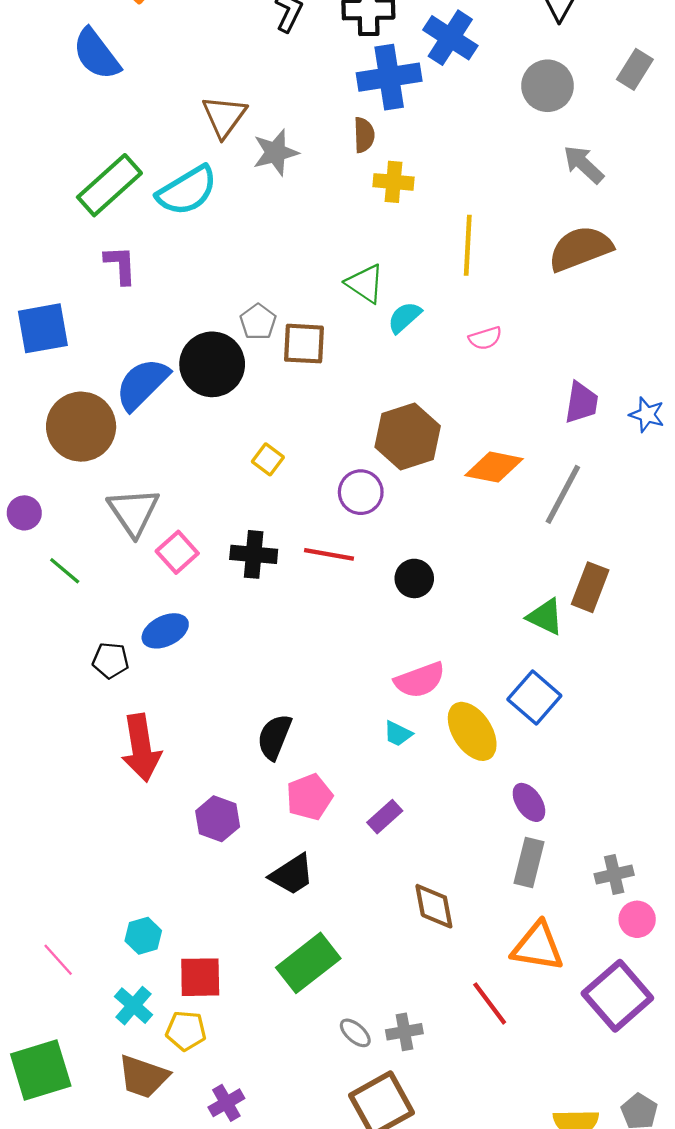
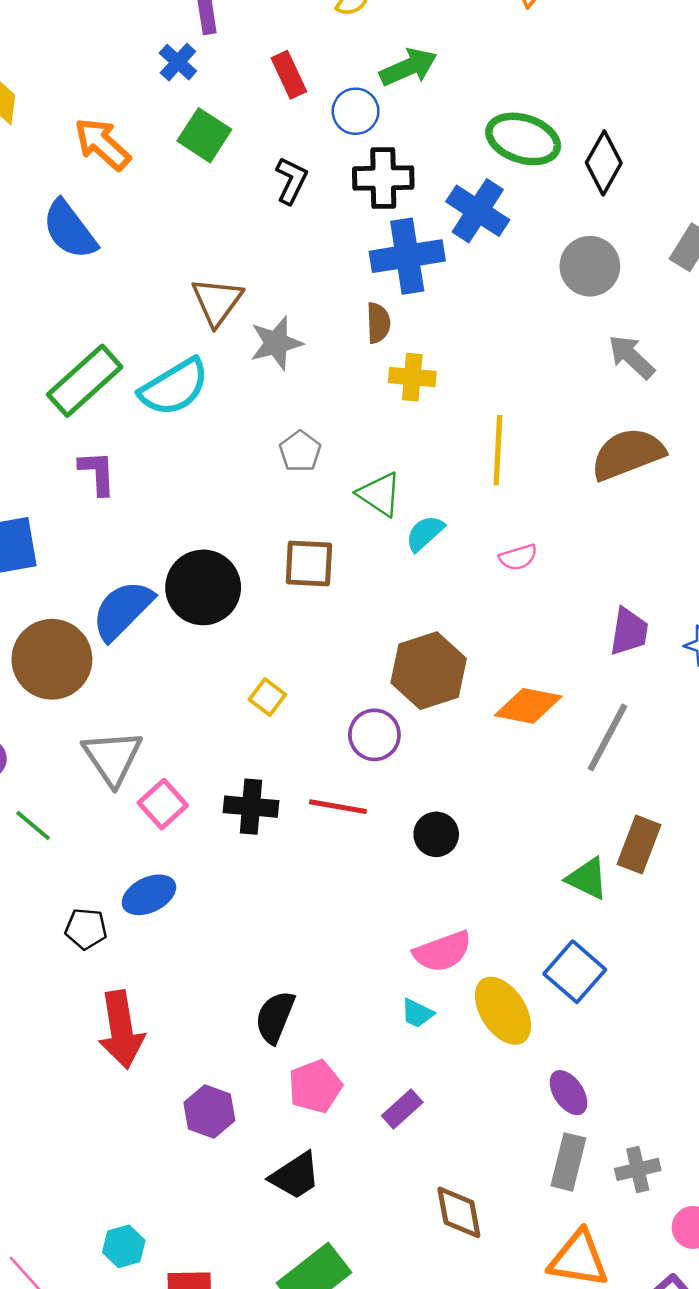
gray pentagon: (258, 322) -> (300, 451), moved
gray cross: (614, 875) -> (638, 1169), moved

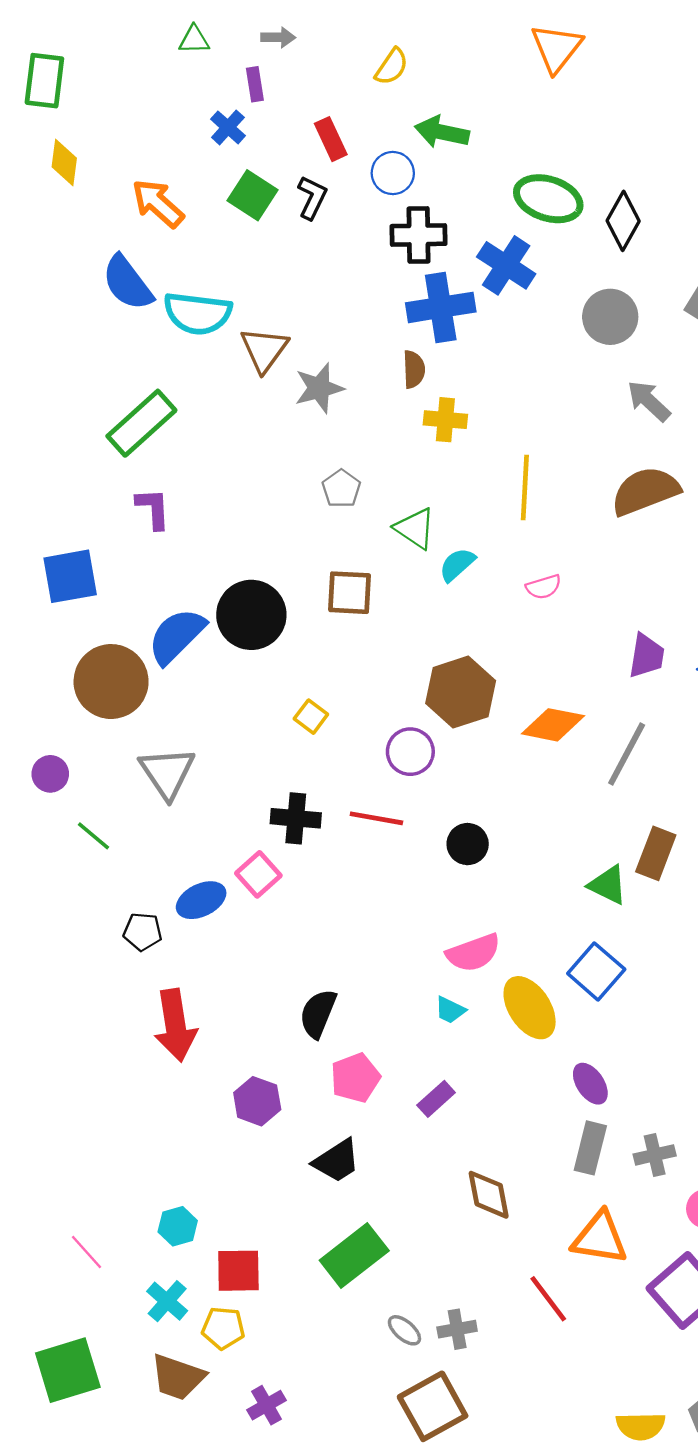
green arrow: (408, 67) -> (442, 132), turned -144
black L-shape: (291, 181) -> (312, 198), moved
cyan semicircle: (174, 387) -> (198, 313), moved, turned 38
pink square: (163, 804) -> (258, 874), moved

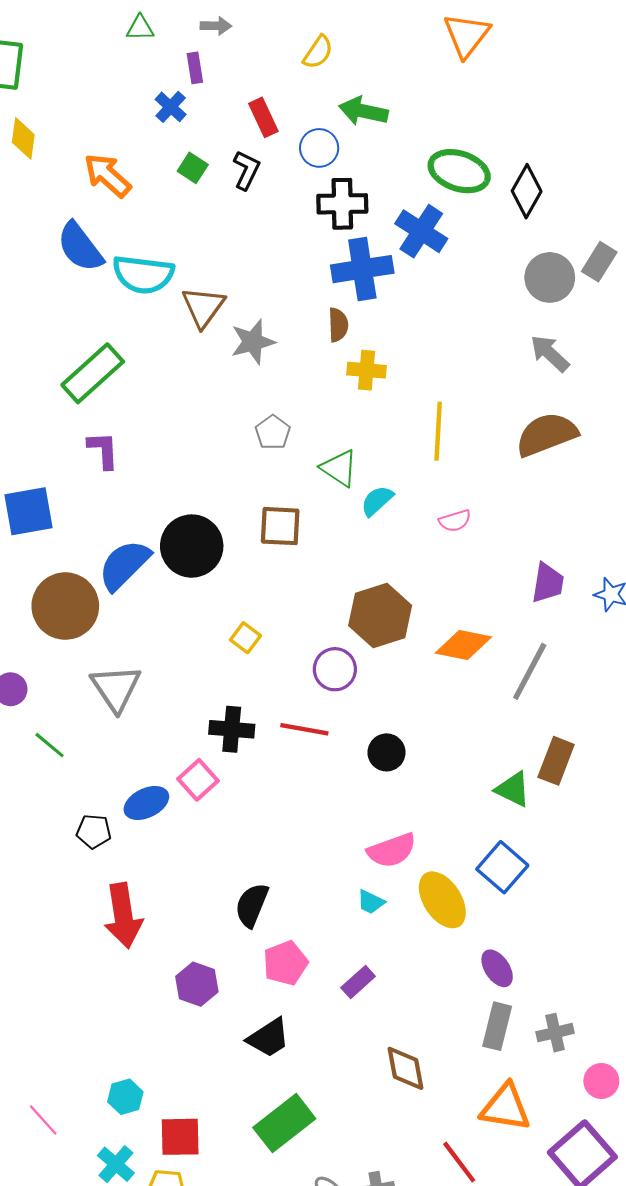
green square: (252, 195) -> (193, 168), size x0.7
gray circle: (610, 317) -> (550, 277), moved

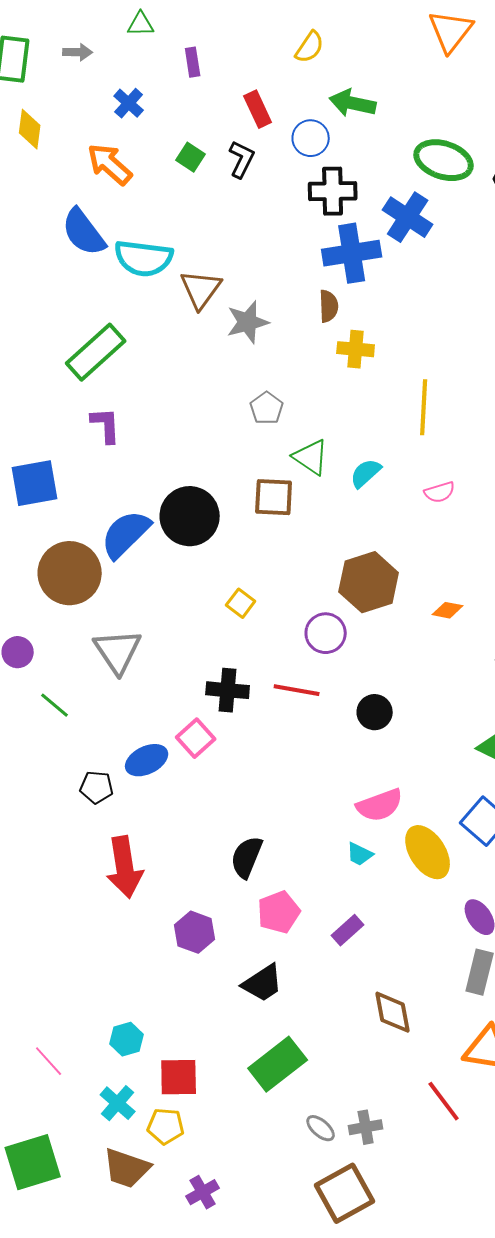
gray arrow: (216, 26) -> (78, 52), moved
blue cross: (171, 107) -> (129, 103), moved
green triangle: (339, 468) -> (311, 457), moved
orange diamond: (463, 645) -> (448, 610), size x0.6

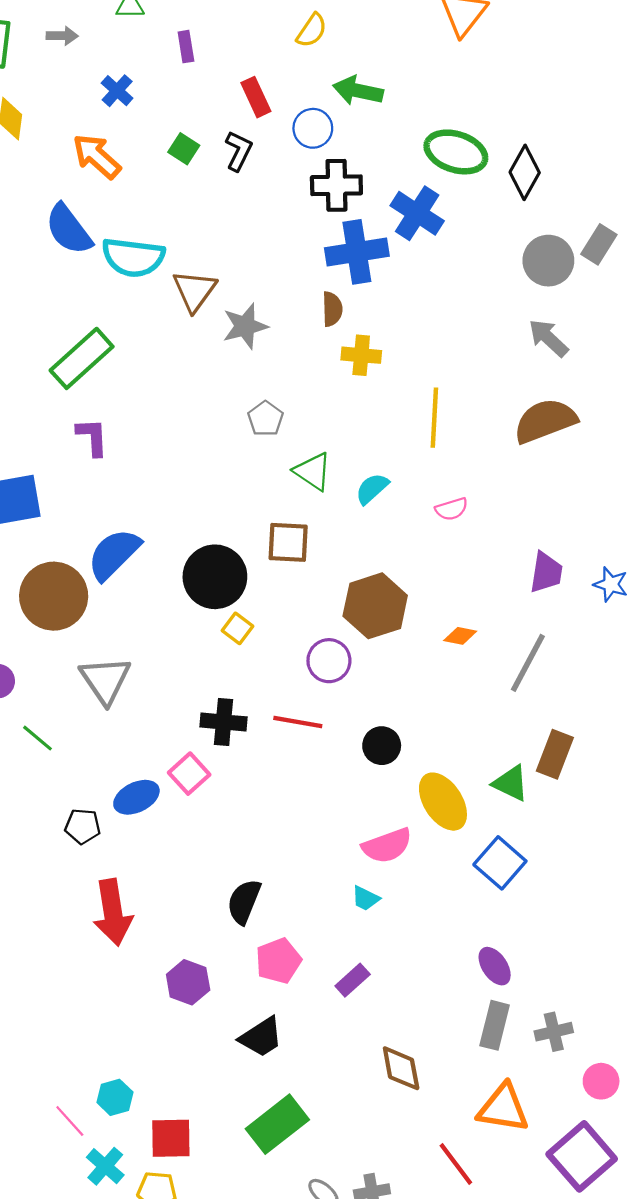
brown square: (274, 497) -> (288, 542), moved
black circle: (190, 516) -> (215, 577), moved
yellow ellipse: (428, 852) -> (443, 802), moved
pink line: (49, 1061) -> (70, 1121), moved

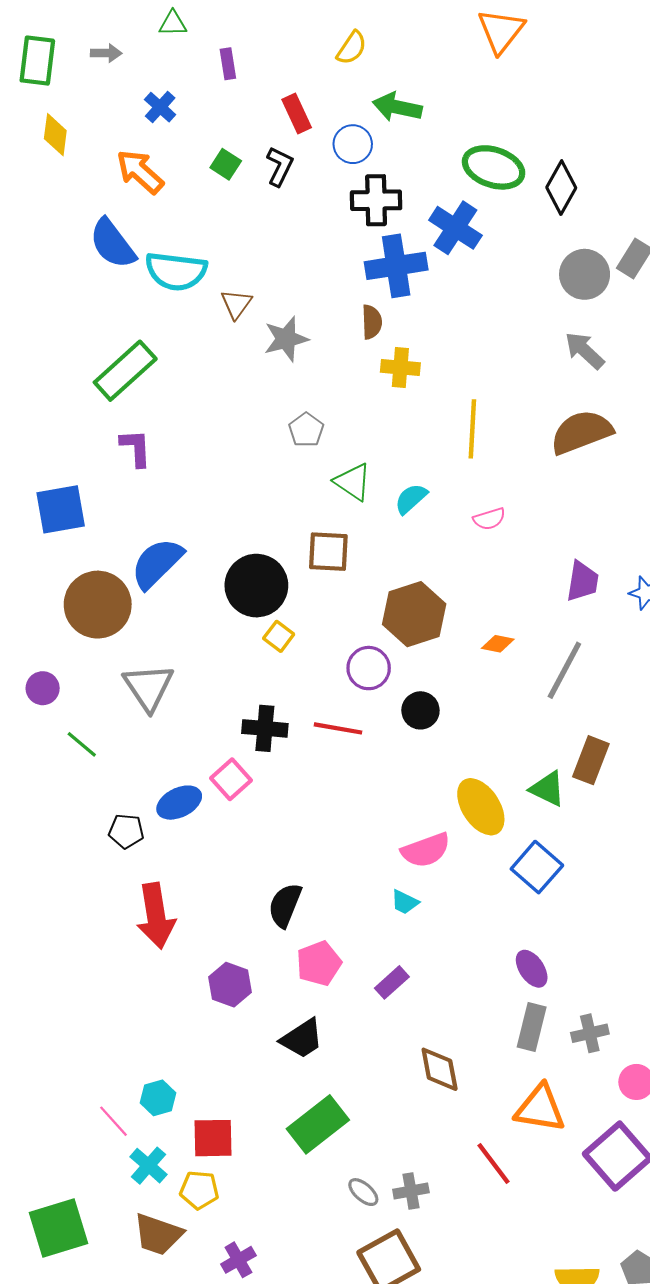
brown triangle: (195, 291) -> (236, 304), size x0.7
black circle: (382, 746) -> (420, 710), moved

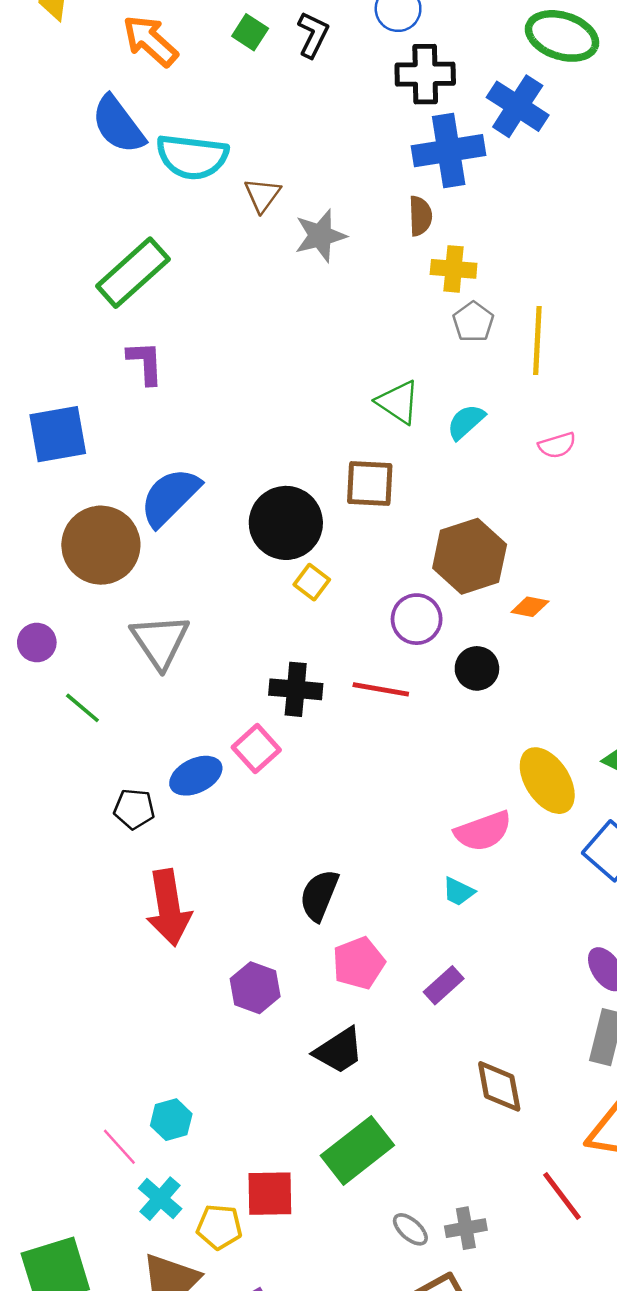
gray pentagon: (306, 430) -> (473, 322), moved
orange diamond: (498, 644) -> (530, 607), moved
red square: (213, 1138) -> (270, 1194), moved

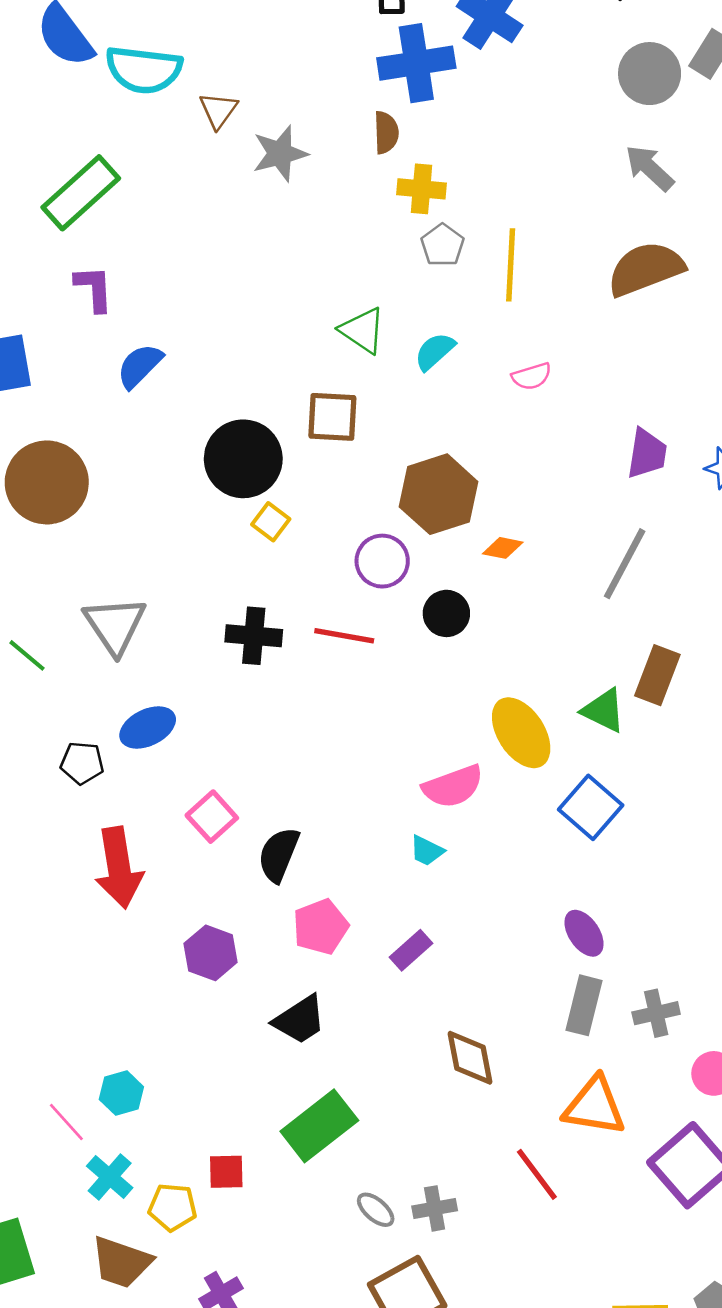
blue semicircle: (170, 497) -> (140, 366), moved, size x0.7
gray triangle: (160, 641) -> (115, 625), moved
pink square: (256, 749) -> (212, 817), moved
red square: (270, 1194) -> (226, 1172), size x0.7

